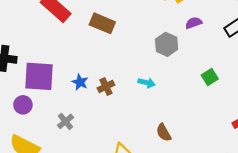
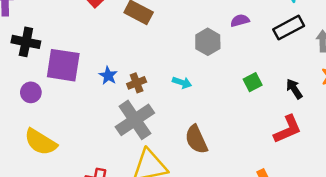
purple circle: (23, 105) -> (31, 92), moved
gray cross: (65, 121) -> (135, 120), moved, size x2.0
brown semicircle: (164, 132) -> (196, 139), size x1.4

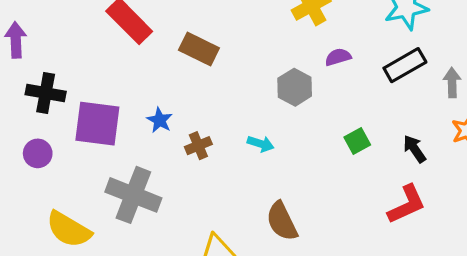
blue star: (108, 76) -> (160, 120), moved
purple circle: (31, 92) -> (38, 153), moved
gray cross: (135, 120) -> (133, 195), moved, turned -33

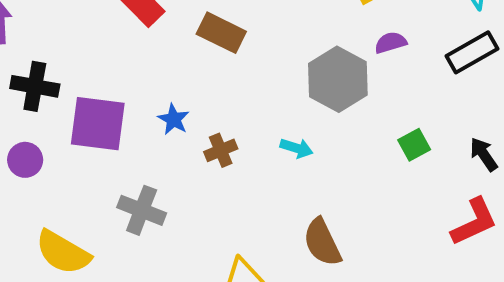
gray hexagon: (295, 87) -> (338, 79), size x1.4
gray cross: (133, 195) -> (142, 210), size x0.7

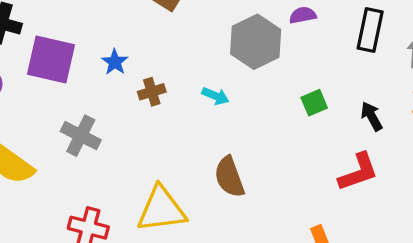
black rectangle: (472, 52) -> (370, 30), turned -54

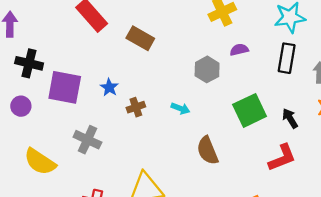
gray hexagon: (256, 42) -> (207, 69), size x0.7
green square: (314, 103) -> (250, 110), size x1.8
brown semicircle: (229, 177) -> (208, 151), moved

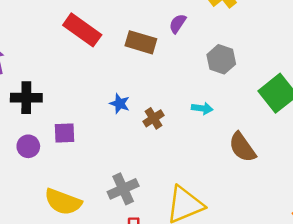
purple semicircle: (239, 50) -> (178, 24), moved, turned -30
purple square: (65, 87) -> (65, 133), moved, size x0.6
gray cross: (87, 140) -> (123, 189), moved, turned -36

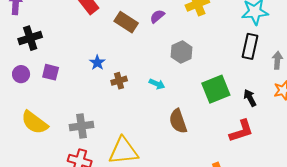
black cross: (26, 98) -> (30, 38), turned -35

